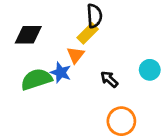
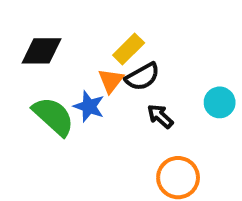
black semicircle: (94, 16) -> (142, 77), moved, turned 65
green semicircle: (36, 79) -> (53, 116), turned 60

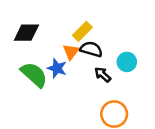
black semicircle: (142, 77) -> (91, 49), turned -135
cyan circle: (220, 102) -> (127, 62), moved

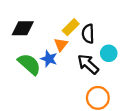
black semicircle: (91, 49) -> (88, 34), moved, turned -108
black arrow: (103, 75) -> (88, 64), size x1.5

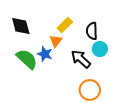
black diamond: (23, 28) -> (21, 26), turned 75
black semicircle: (88, 34) -> (92, 31), moved

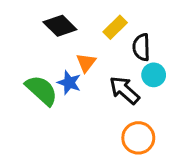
yellow rectangle: (65, 25) -> (115, 27), moved
black diamond: (21, 26) -> (60, 26), moved, turned -30

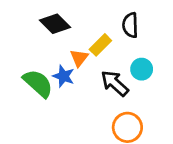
yellow rectangle: (115, 27) -> (100, 45), moved
black semicircle: (141, 47) -> (130, 25), moved

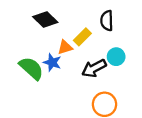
orange triangle: (79, 58) -> (65, 47), turned 35
black arrow: (115, 83) -> (94, 68), turned -70

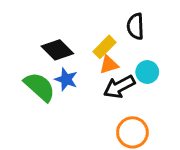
black diamond: (45, 19) -> (57, 50), moved
orange triangle: (65, 47) -> (109, 65), moved

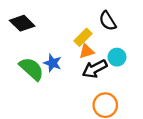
black semicircle: (135, 26) -> (108, 21), turned -30
black diamond: (57, 50) -> (22, 23), moved

